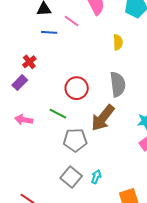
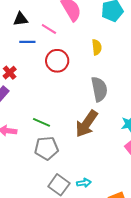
red circle: (77, 88) -> (57, 61), moved
gray pentagon: (75, 140) -> (47, 148), moved
cyan arrow: (96, 177) -> (84, 183), turned 64

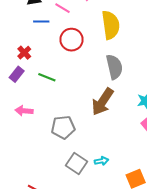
yellow semicircle: (97, 47) -> (111, 25), size x1.8
green line: (42, 122) -> (47, 77), moved

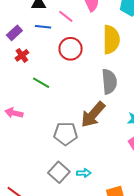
purple rectangle: (17, 74) -> (14, 33), moved
gray pentagon: (63, 127) -> (66, 134), moved

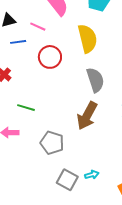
green line: (41, 83) -> (26, 108), moved
gray pentagon: (66, 134) -> (52, 143), moved, turned 30

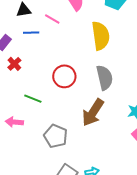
red circle: (50, 57) -> (64, 76), moved

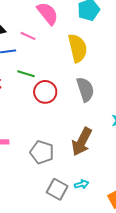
green line: (33, 99) -> (26, 74), moved
brown arrow: (93, 113) -> (82, 142), moved

